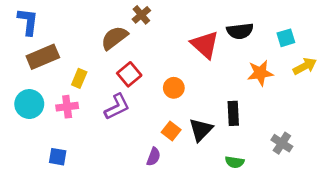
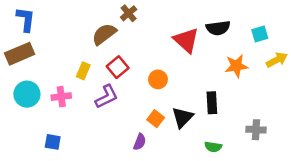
brown rectangle: (43, 57) -> (20, 54), moved
yellow rectangle: (79, 78) -> (83, 71), moved
gray cross: (282, 143) -> (256, 130), turned -30

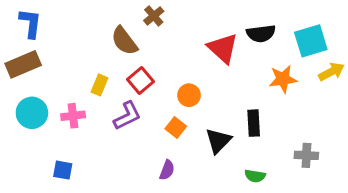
brown semicircle: (104, 34) -> (124, 41), turned -90
cyan square: (260, 34) -> (311, 41), size x1.6
orange square: (156, 119) -> (176, 127), moved

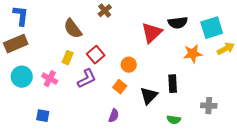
brown semicircle: (124, 41) -> (73, 29), moved
red triangle: (223, 48) -> (152, 33), turned 35
pink cross: (73, 116) -> (50, 79), turned 35

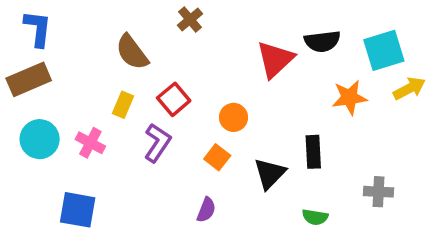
purple L-shape: (87, 79) -> (157, 143), turned -30
blue square: (43, 116) -> (78, 210), size x1.5

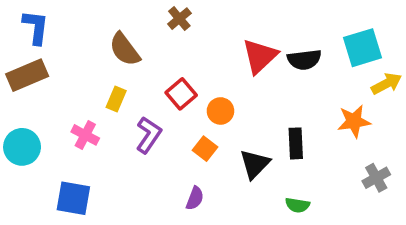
black semicircle: (322, 41) -> (304, 60), moved
orange star: (349, 97) -> (354, 121), moved
red square: (174, 99) -> (181, 94), moved
cyan circle: (40, 139) -> (22, 147), moved
gray cross: (378, 192) -> (376, 178), moved, turned -32

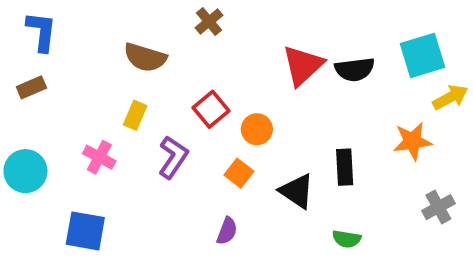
brown semicircle: (125, 49) -> (145, 57), turned -36
brown rectangle: (27, 75) -> (31, 87), size x0.6
black triangle: (255, 164) -> (297, 191), turned -40

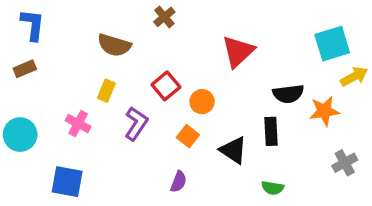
black semicircle: (355, 69) -> (288, 94), moved

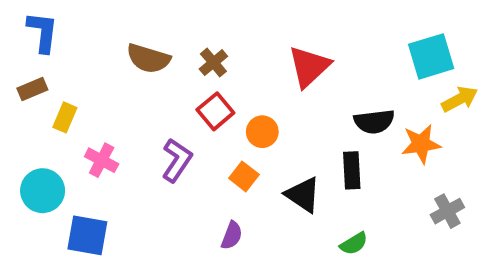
brown cross: (164, 17) -> (213, 63), moved
yellow rectangle: (106, 91) -> (65, 117), moved
cyan circle: (20, 135) -> (43, 191), moved
green semicircle: (273, 188) -> (354, 244), turned -40

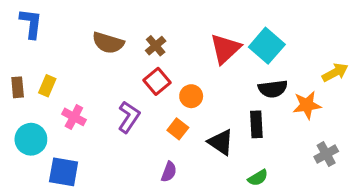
cyan square: (431, 56) -> (267, 46), moved, turned -32
brown rectangle: (32, 89) -> (18, 87), moved, turned -72

